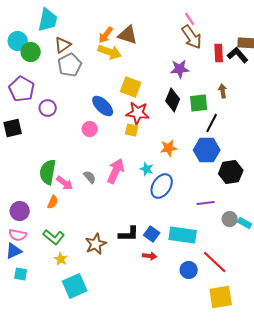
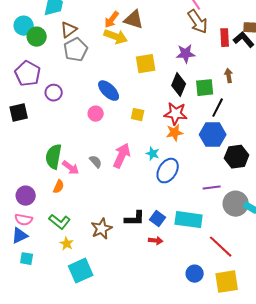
yellow square: (131, 87) -> (146, 64), moved, turned -30
red star: (138, 113) -> (176, 114), moved
gray circle: (230, 219) -> (236, 204), size x1.6
blue circle: (189, 270) -> (195, 274), moved

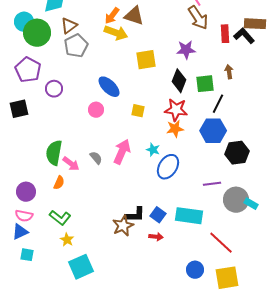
green circle: (37, 37) -> (37, 33), size x1.4
brown star: (102, 229) -> (123, 226), moved

